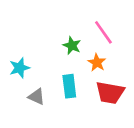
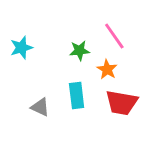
green star: (72, 46) -> (79, 51), turned -30
cyan star: (19, 68) -> (21, 48), moved

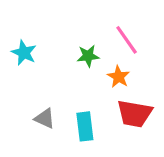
cyan star: (21, 48) -> (24, 53), turned -30
cyan rectangle: (77, 96) -> (85, 126), moved

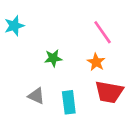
cyan star: (24, 53) -> (14, 26), moved, turned 30
green star: (88, 56) -> (53, 58), moved

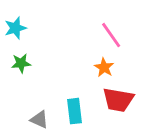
green star: (53, 58) -> (21, 63), moved
gray triangle: (36, 96) -> (39, 120), moved

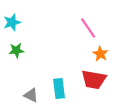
orange star: (104, 67) -> (100, 54), moved

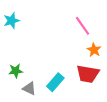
green star: (16, 50) -> (16, 71), moved
cyan rectangle: (59, 88) -> (55, 82), turned 48

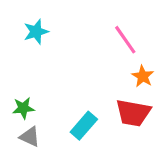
cyan star: (11, 21) -> (36, 32), moved
gray triangle: (29, 88) -> (30, 137), moved

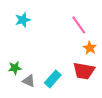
gray triangle: (30, 137) -> (29, 81), moved

